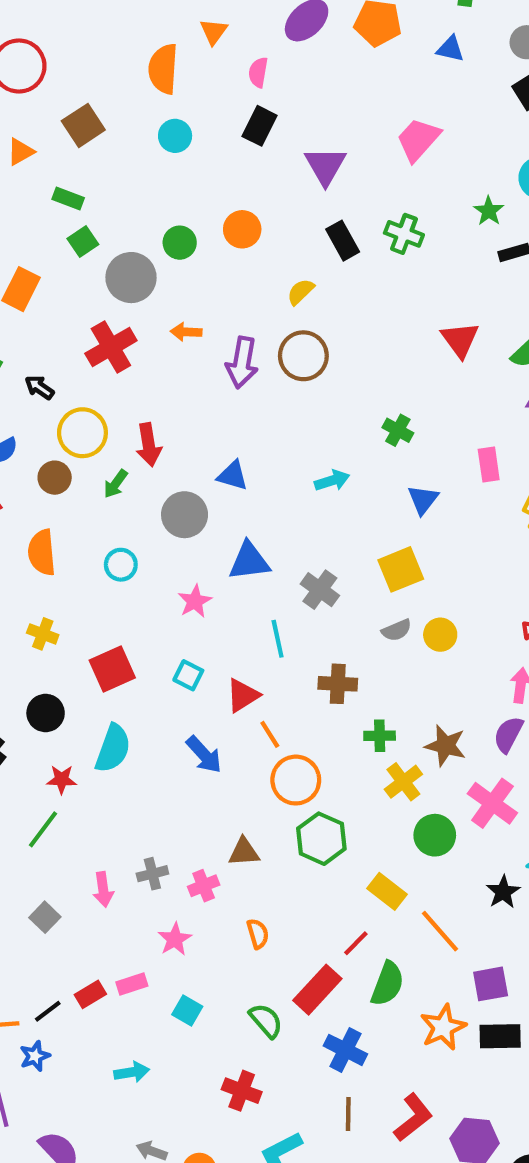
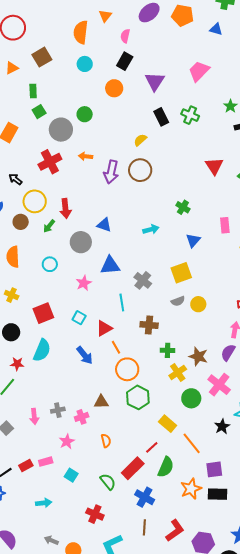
green rectangle: (68, 199) -> (33, 91), turned 64
orange circle: (242, 229) -> (114, 88), moved

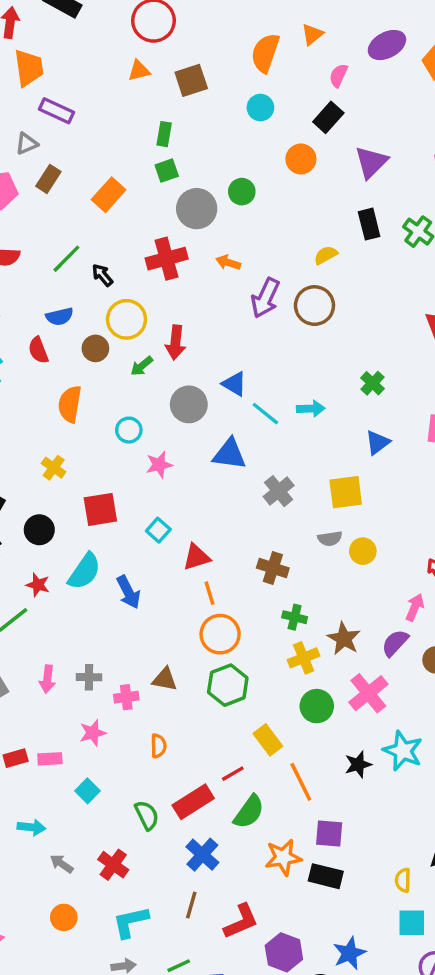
orange triangle: (12, 68) -> (139, 71), moved
pink star: (84, 283) -> (159, 465), moved
cyan line: (122, 303) -> (265, 414), moved, turned -54
blue arrow: (85, 355) -> (128, 592), moved
gray arrow: (51, 540) -> (62, 864), moved

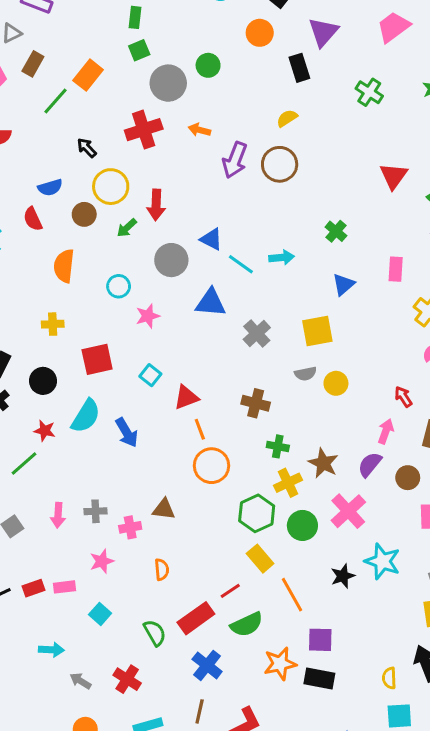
black rectangle: (369, 224) -> (299, 68), moved
green line: (66, 259) -> (55, 101), moved
yellow cross: (54, 468) -> (53, 324), turned -35
green hexagon: (228, 685) -> (257, 513), moved
green semicircle: (249, 812) -> (247, 624), turned 32

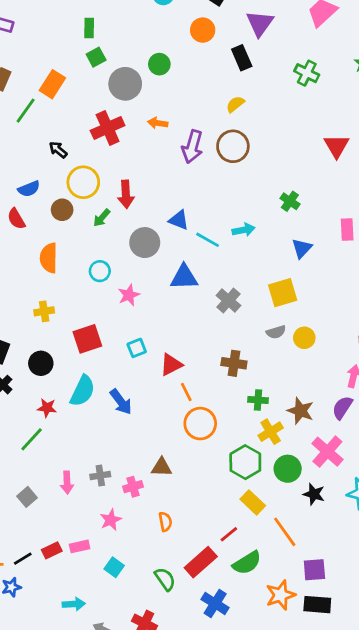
cyan square: (150, 375) -> (137, 348), turned 36
black star: (343, 576) -> (314, 494), moved, turned -30

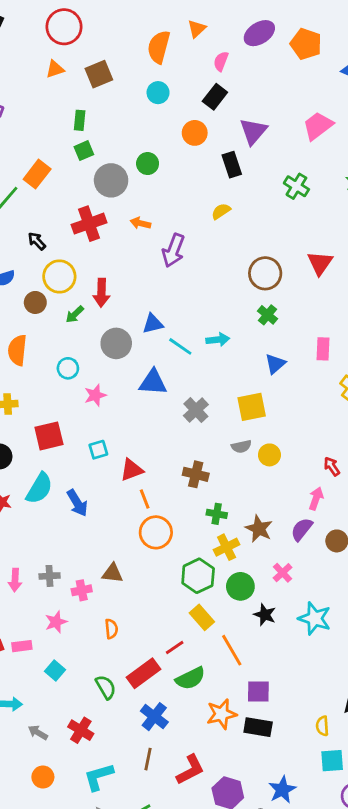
brown circle: (233, 146) -> (265, 273), moved
blue triangle: (179, 220) -> (153, 324), turned -40
pink cross: (327, 452) -> (282, 573), size x0.6

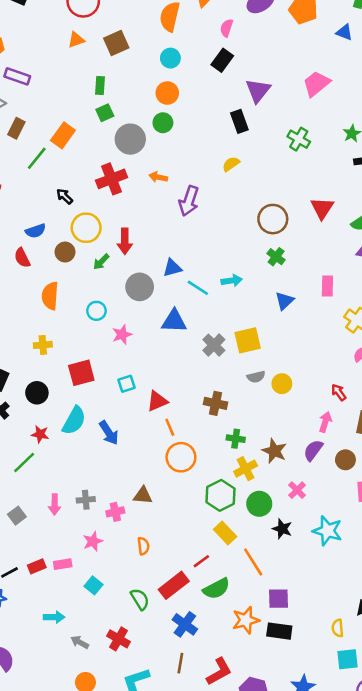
orange circle: (195, 133) -> (167, 93), moved
yellow square: (252, 407) -> (248, 340), moved

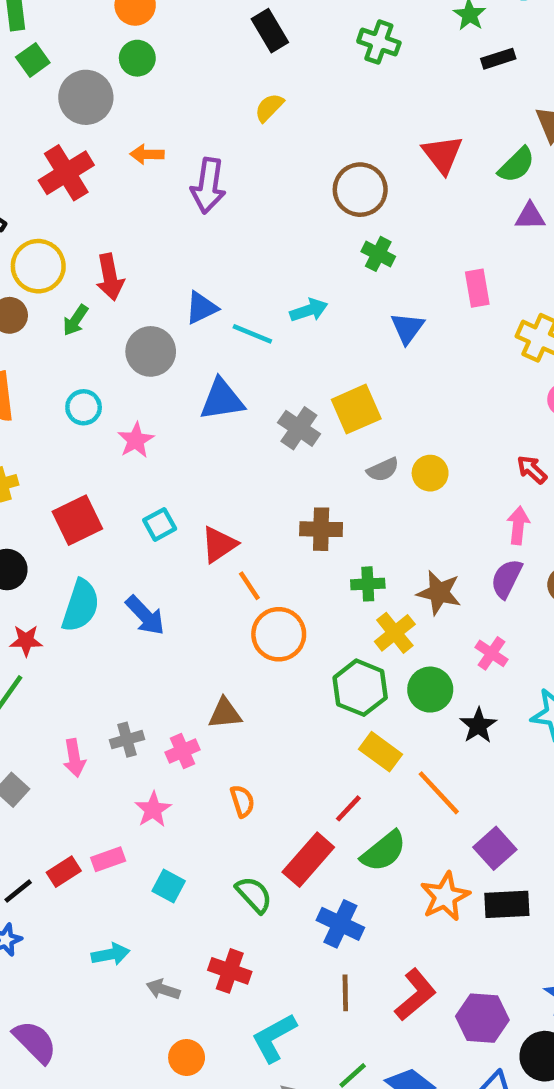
black star: (282, 529) -> (478, 725), turned 30
purple square: (278, 599) -> (495, 848), turned -30

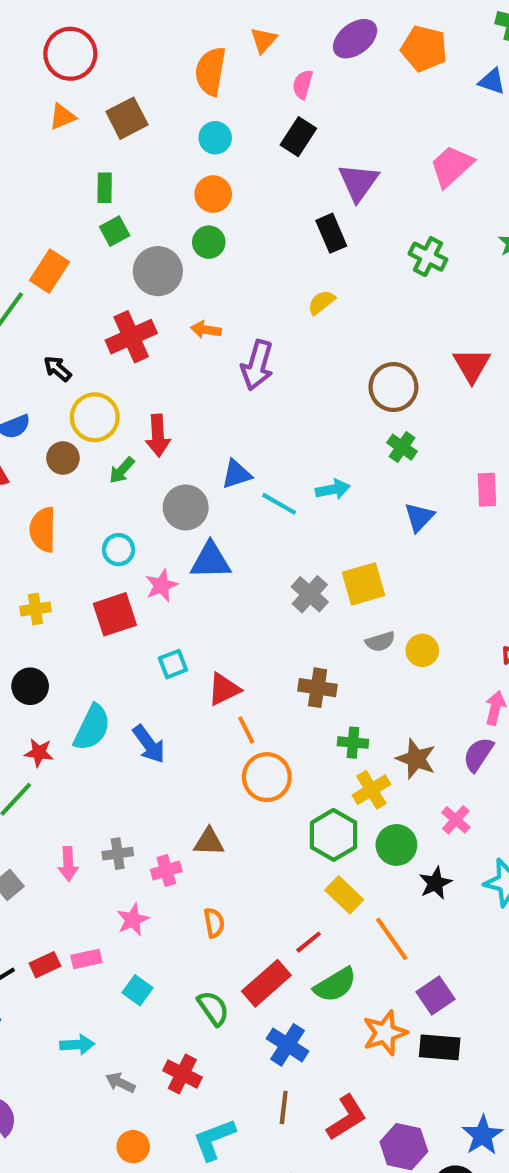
blue triangle: (222, 400) -> (211, 561), moved
red square: (77, 520) -> (115, 614), moved

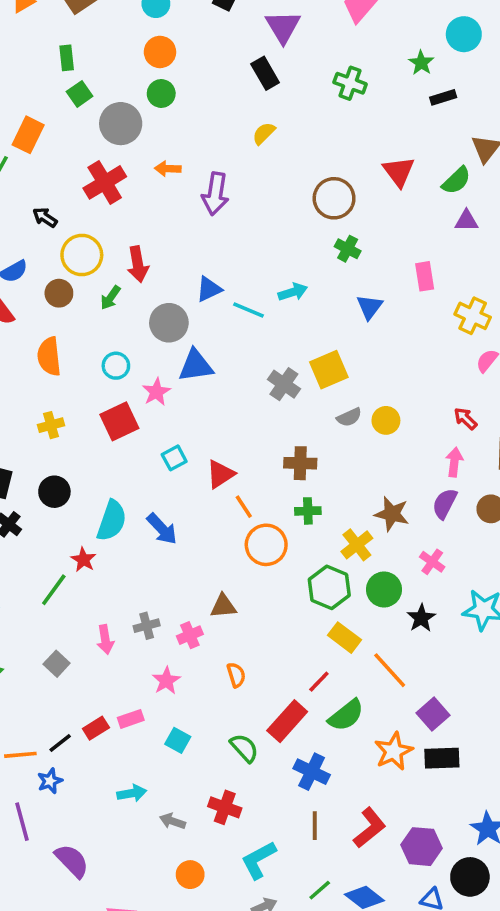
green cross: (353, 743) -> (308, 511), moved
red star: (39, 753) -> (83, 560), moved, turned 30

